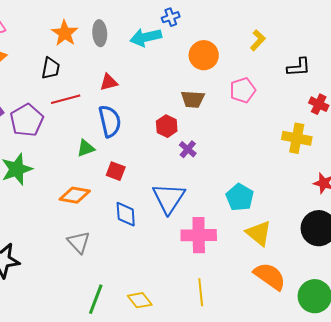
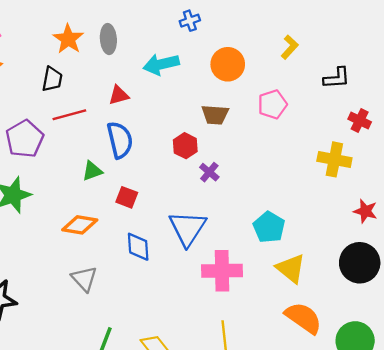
cyan arrow: (146, 37) -> (161, 64), moved

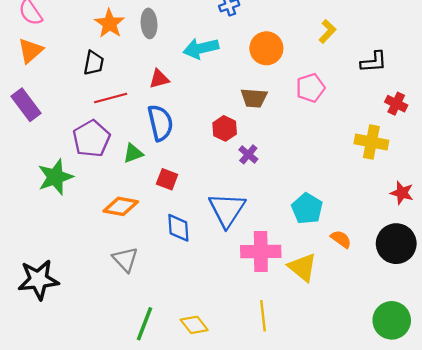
purple pentagon: (25, 139) -> (91, 139), moved
yellow triangle: (291, 268) -> (303, 267), moved
orange semicircle: (303, 318) -> (341, 239), moved, size x0.6

